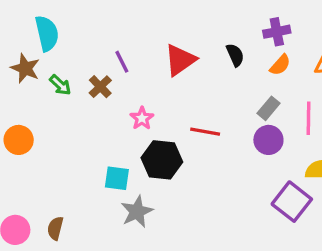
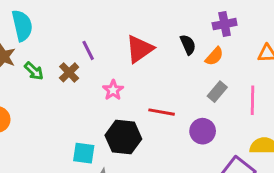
orange semicircle: (280, 65) -> (214, 56), moved
pink star: (142, 118) -> (113, 90), moved
purple circle: (268, 140) -> (203, 131), moved

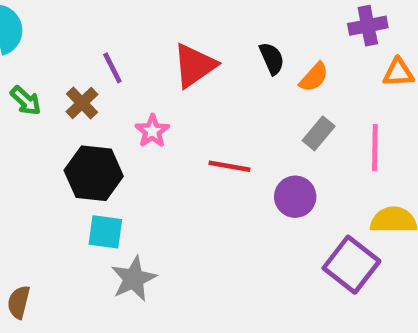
purple cross: (225, 24) -> (368, 26), moved
black hexagon: (123, 137) -> (94, 173), moved

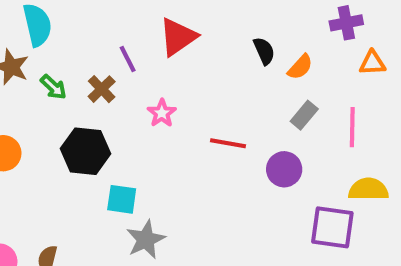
red triangle: (194, 65) -> (178, 37), moved
black hexagon: (94, 173) -> (86, 151), moved
purple square: (351, 265) -> (332, 227), turned -30

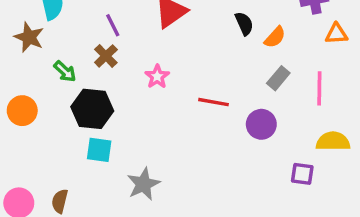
purple line: (128, 59) -> (113, 25), moved
green arrow: (53, 87) -> (65, 71), moved
cyan square: (122, 199) -> (99, 150), moved
purple square: (332, 227) -> (302, 174), size x0.6

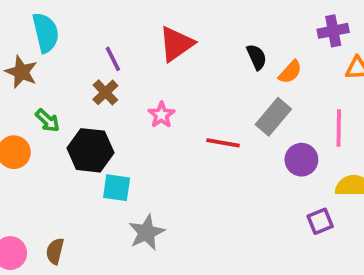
green arrow: (65, 71) -> (48, 120), moved
gray rectangle: (278, 78) -> (273, 117), moved, size x1.4
purple circle: (261, 124) -> (301, 160), moved
cyan square: (99, 150) -> (117, 188), moved
purple square: (302, 174) -> (320, 221), turned -30

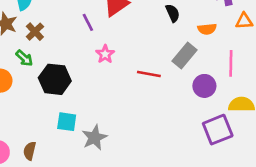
purple line: (113, 59) -> (88, 22), moved
orange semicircle: (290, 72) -> (207, 29), moved, turned 42
brown cross: (105, 92) -> (35, 32), moved
cyan square: (117, 188) -> (67, 122), moved
purple square: (320, 221) -> (218, 130), size x1.6

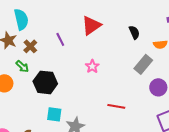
purple line: (88, 22) -> (60, 39), moved
pink star: (105, 54) -> (92, 66), moved
red line: (149, 74) -> (116, 106), moved

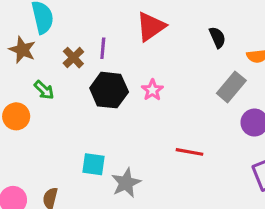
purple line: (60, 39) -> (103, 48), turned 32
brown cross: (30, 46) -> (73, 58), moved
black hexagon: (45, 82) -> (109, 90), moved

